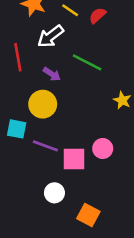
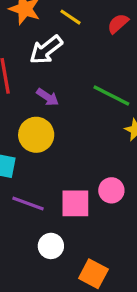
red semicircle: (97, 15) -> (118, 24), moved
green line: (87, 62) -> (111, 96), moved
purple line: (45, 146) -> (28, 203), moved

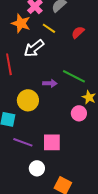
purple arrow: (48, 97) -> (50, 83), moved, turned -32
pink circle: (111, 190) -> (79, 113), moved

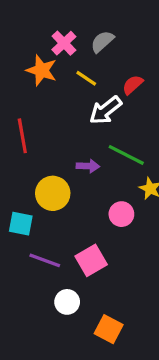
white arrow: (34, 48) -> (105, 110), moved
pink circle: (79, 113) -> (121, 214), moved
pink square: (52, 142) -> (91, 260), turned -30

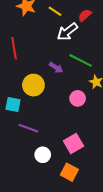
purple arrow: (88, 166) -> (56, 68), turned 32
pink square: (91, 260) -> (73, 144), moved

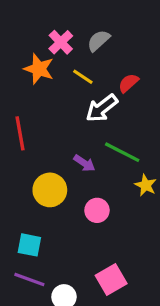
pink circle: (78, 98) -> (97, 210), moved
cyan square: (13, 105) -> (29, 245), moved
purple line: (28, 128) -> (29, 280), moved

